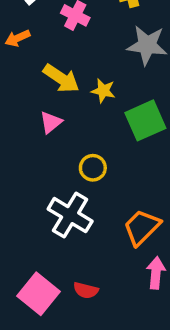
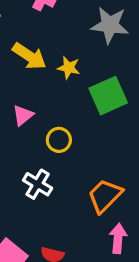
pink triangle: (51, 122) -> (23, 115), moved
white cross: (70, 215) -> (38, 184), size x0.7

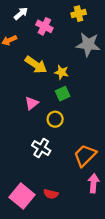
green square: (108, 96) -> (63, 94), moved, size x0.6

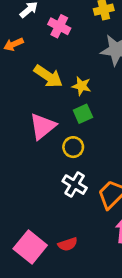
pink triangle: (32, 103) -> (43, 126), size x1.5
white cross: (41, 148) -> (75, 185), moved
red semicircle: (51, 194) -> (68, 244), turned -32

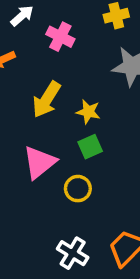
yellow arrow: (48, 76) -> (46, 100), turned 88
white cross: (75, 185) -> (73, 253), moved

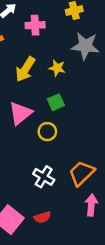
pink cross: (60, 37) -> (35, 25), turned -30
yellow star: (88, 112) -> (57, 68), moved

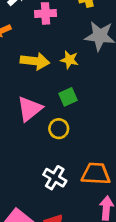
yellow arrow: (25, 69) -> (35, 61), turned -115
orange trapezoid: (82, 173) -> (96, 174), turned 48

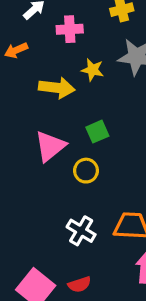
yellow star: (69, 60) -> (92, 70), moved

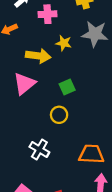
pink triangle: (50, 146) -> (24, 84), moved
white cross: (81, 231) -> (39, 149), moved

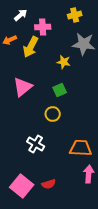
yellow star: (64, 43) -> (64, 62), moved
yellow arrow: (38, 56) -> (31, 47), moved, turned 110

